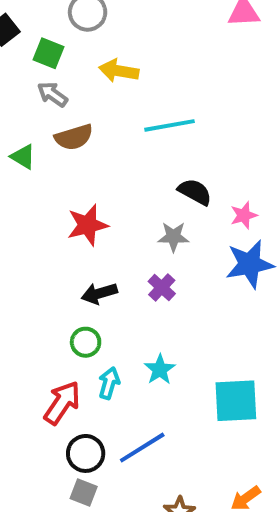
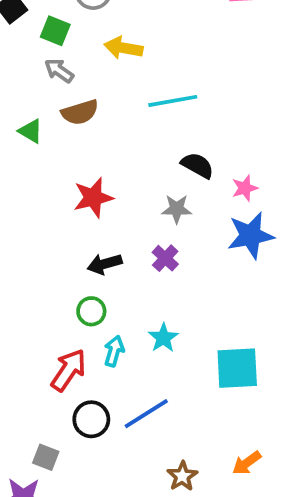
gray square: (84, 493) -> (46, 457), moved

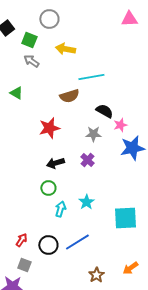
brown semicircle: (80, 112) -> (69, 96), moved
pink star: (245, 188) -> (120, 125), moved
red arrow: (69, 370) -> (21, 240), moved, size x0.6

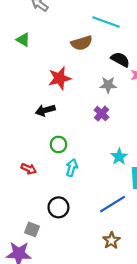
cyan line: (91, 77) -> (106, 22), turned 30
black arrow: (55, 163) -> (45, 110), moved
cyan star: (86, 202) -> (119, 157), moved
red arrow: (21, 240) -> (29, 169), moved, turned 80
blue line: (77, 242) -> (113, 204), moved

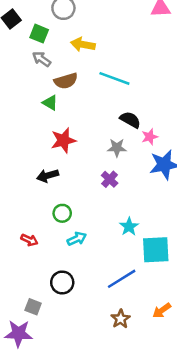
green triangle: (23, 40) -> (50, 103), moved
brown semicircle: (82, 43) -> (66, 81), moved
cyan arrow: (72, 168) -> (77, 239), turned 49

